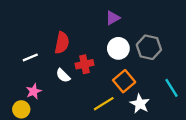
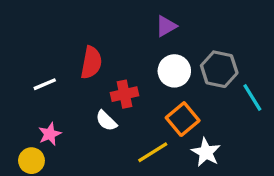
white semicircle: (63, 75) -> (106, 121), moved
cyan line: (171, 88) -> (252, 97), moved

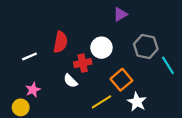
purple triangle: (166, 26) -> (120, 14), moved
white circle: (174, 71) -> (101, 48), moved

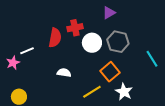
gray hexagon: (146, 46) -> (118, 42), moved
red cross: (83, 63) -> (75, 28), moved
white semicircle: (70, 81) -> (64, 73), turned 144
pink star: (33, 90) -> (13, 63), moved

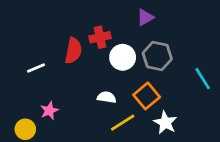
pink star: (13, 63) -> (49, 111), moved
white semicircle: (64, 73) -> (107, 97), moved

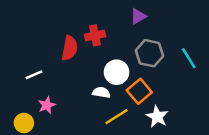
white circle: (123, 57) -> (117, 72), moved
white line: (36, 68) -> (34, 75), moved
cyan line: (203, 79) -> (189, 58), moved

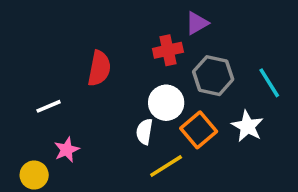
red cross: (95, 35) -> (168, 50), moved
white semicircle: (101, 93) -> (144, 132), turned -90
white star: (157, 117) -> (247, 126), moved

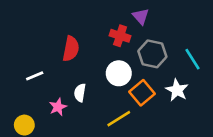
purple triangle: (197, 23) -> (141, 16), turned -42
red cross: (168, 50) -> (120, 36), turned 30
white semicircle: (144, 132) -> (80, 93), moved
pink star: (67, 150) -> (58, 107), moved

